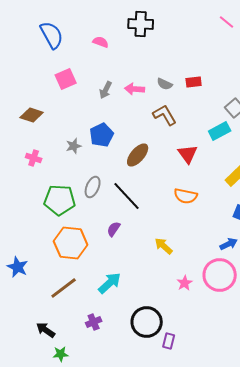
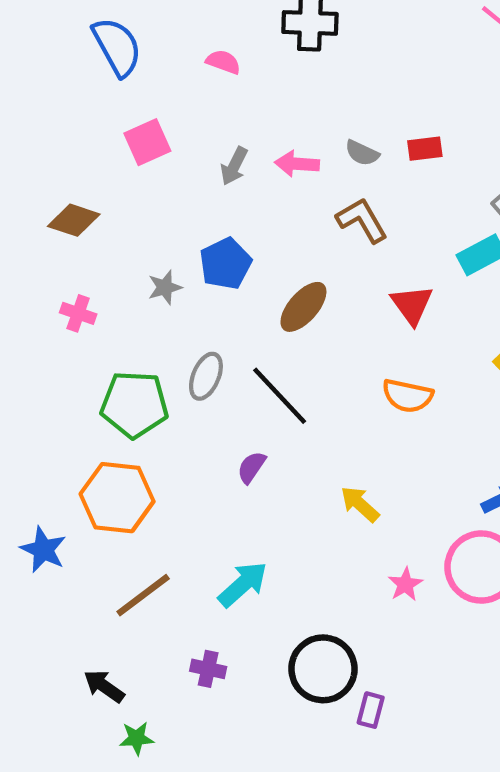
orange hexagon: (71, 243) -> (117, 498), moved
purple cross: (94, 322) -> (208, 669), turned 35

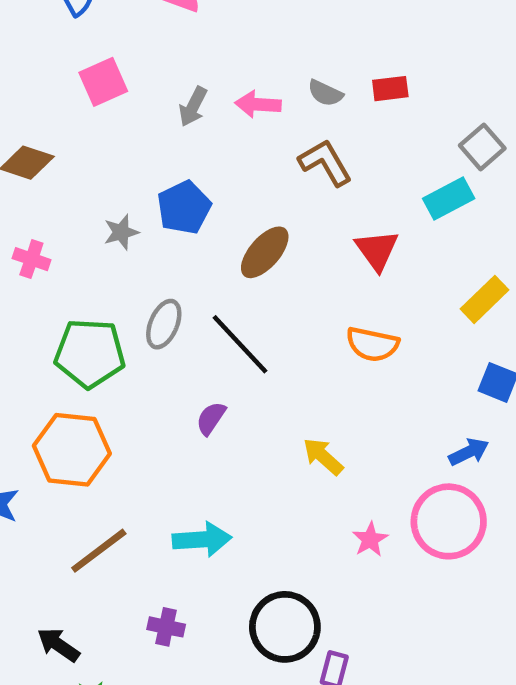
cyan arrow: (243, 584) -> (202, 539), turned 38

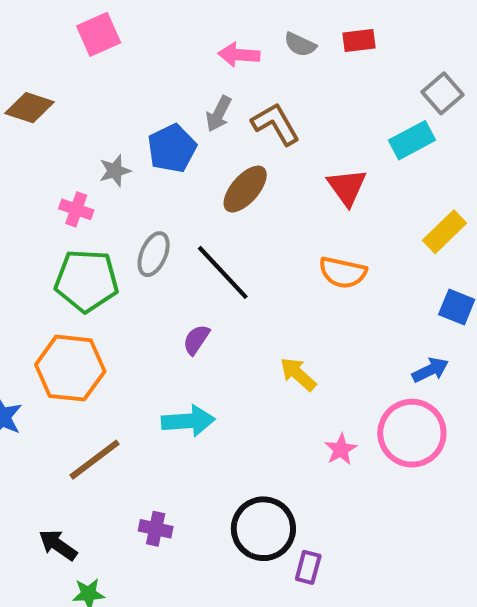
gray arrow: (193, 107) -> (219, 114), moved
brown L-shape: (325, 163) -> (276, 124), moved
pink cross: (31, 259) -> (76, 209), moved
cyan arrow: (202, 539) -> (188, 421), moved

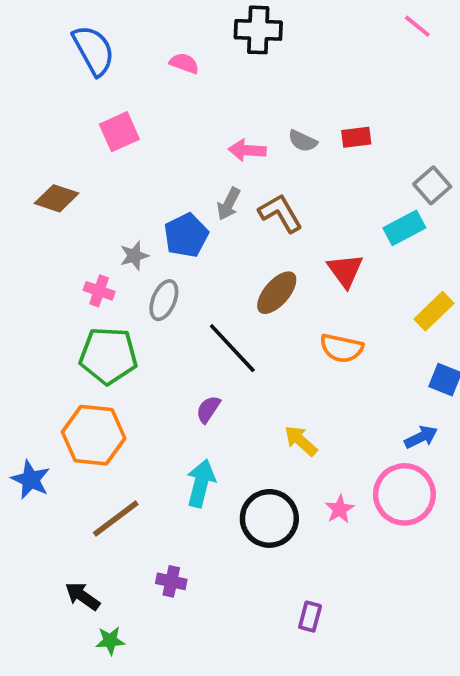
brown ellipse: (245, 189) -> (277, 293), moved
gray ellipse: (154, 254) -> (164, 300), moved
cyan arrow: (188, 421) -> (201, 483), turned -72
black circle: (263, 529) -> (269, 518), moved

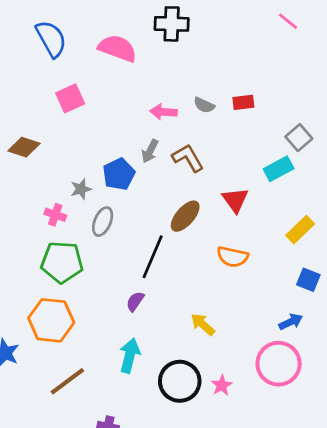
pink semicircle: (184, 63) -> (117, 48), size x1.8
black line: (232, 348) -> (153, 257), turned 66
pink star: (340, 509) -> (222, 385), moved

